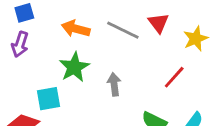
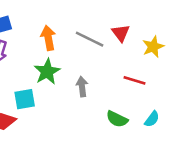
orange arrow: (76, 29) -> (48, 38), turned 65
red line: (174, 77) -> (134, 80), turned 65

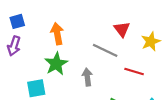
gray line: (90, 39) -> (105, 50), moved

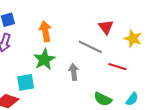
yellow star: (151, 41) -> (133, 39), turned -30

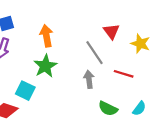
gray line: (90, 47) -> (95, 53), turned 30
gray arrow: (74, 72) -> (89, 79), moved
cyan square: (26, 82) -> (25, 91), turned 36

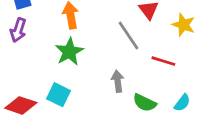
gray arrow: (89, 79) -> (118, 81), moved
cyan square: (25, 91) -> (58, 95), moved

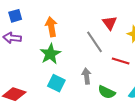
purple arrow: (18, 30) -> (12, 38), turned 78
cyan square: (58, 95) -> (56, 83), moved

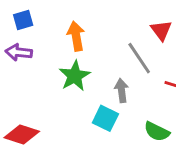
gray arrow: (86, 76) -> (122, 90), moved
cyan square: (56, 83) -> (105, 118), moved

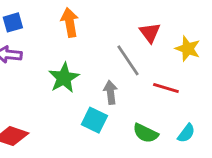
orange arrow: (76, 36) -> (70, 22), moved

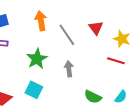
gray line: (128, 60) -> (67, 35), moved
red line: (166, 88) -> (116, 61), moved
cyan square: (94, 120) -> (34, 90), moved

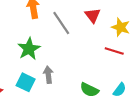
gray arrow: (69, 69) -> (48, 75), moved

